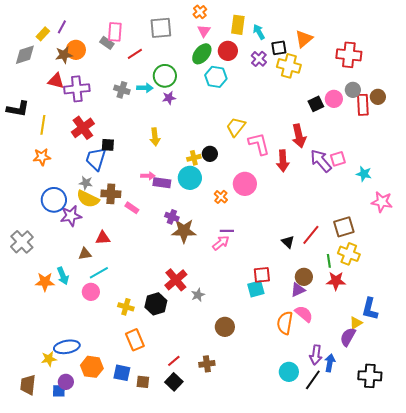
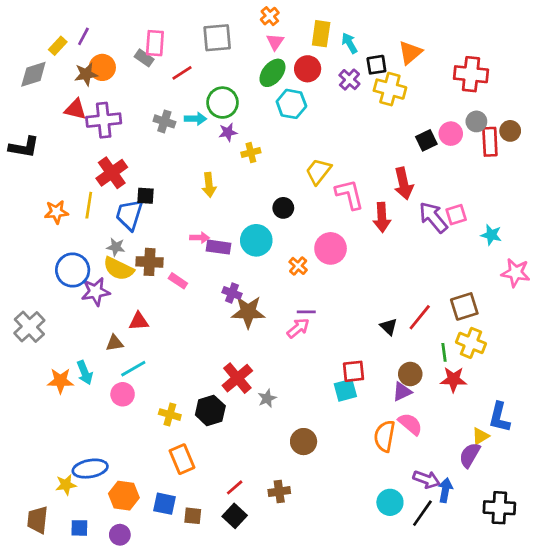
yellow line: (43, 125) -> (89, 205), moved
yellow cross: (194, 158) -> (251, 153), moved
purple arrow: (316, 355) -> (426, 479), turned -78
purple circle: (66, 382) -> (120, 535), moved

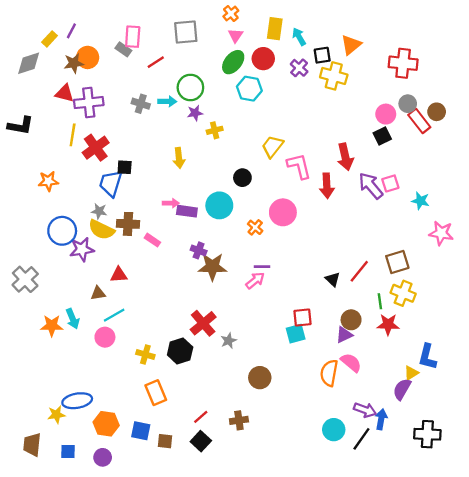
black square: (426, 140) -> (382, 136), moved
red rectangle: (490, 142) -> (419, 121), turned -35
yellow line: (89, 205) -> (73, 135), moved

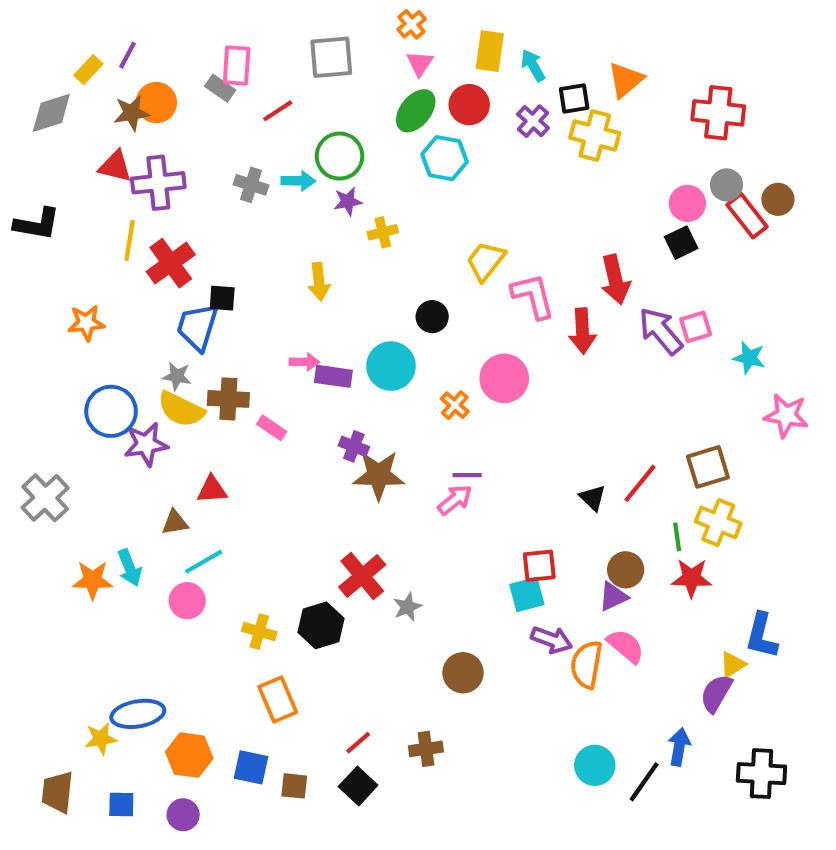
purple arrow: (365, 410) -> (552, 640), moved

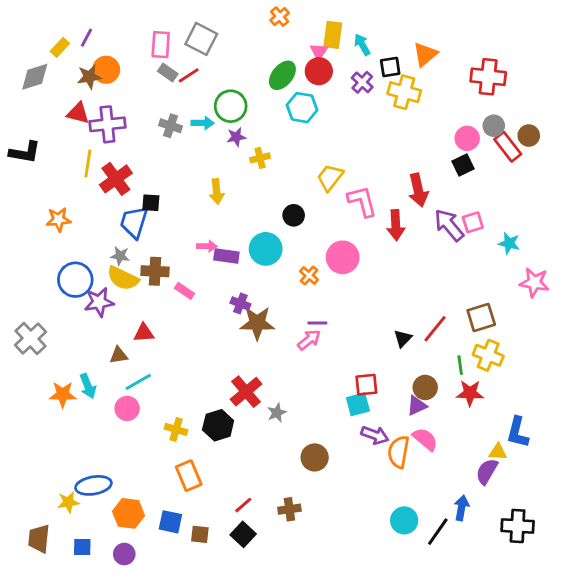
gray square: (331, 57) -> (201, 39), moved, turned 32
pink triangle: (420, 63) -> (319, 52), moved
gray rectangle: (220, 88) -> (168, 73), moved
black triangle: (593, 498) -> (403, 338), turned 30
yellow triangle: (733, 664) -> (498, 452), turned 36

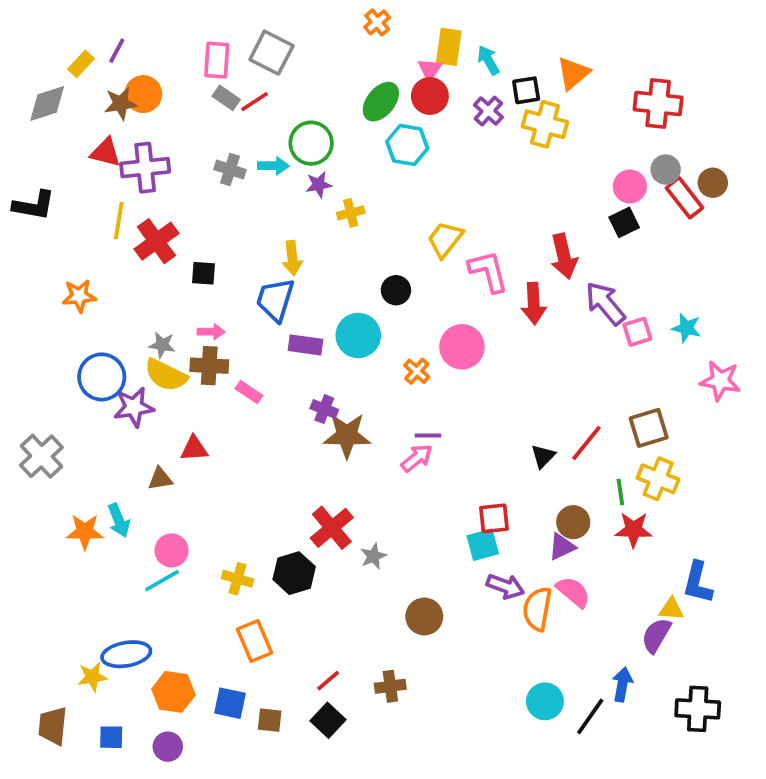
blue trapezoid: (134, 222) -> (275, 300), moved
pink square: (473, 222) -> (637, 332), moved
pink arrow: (207, 246) -> (211, 332), moved
cyan line: (138, 382) -> (162, 581), moved

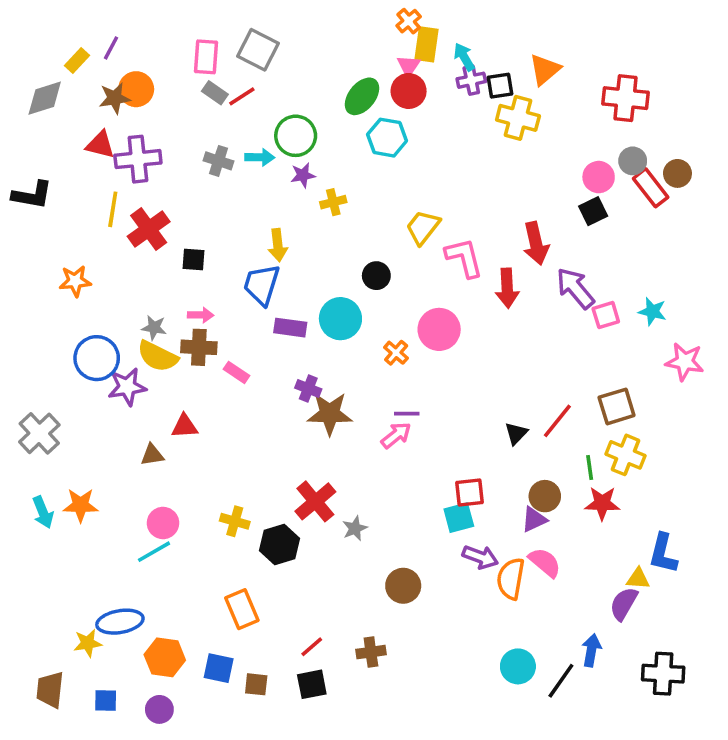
orange cross: (377, 22) -> (409, 21), moved
purple cross: (488, 111) -> (471, 80), moved, turned 36
cyan arrow: (119, 520) -> (43, 512), moved
yellow cross: (238, 579) -> (235, 521), moved
black square: (328, 720) -> (312, 684), turned 36

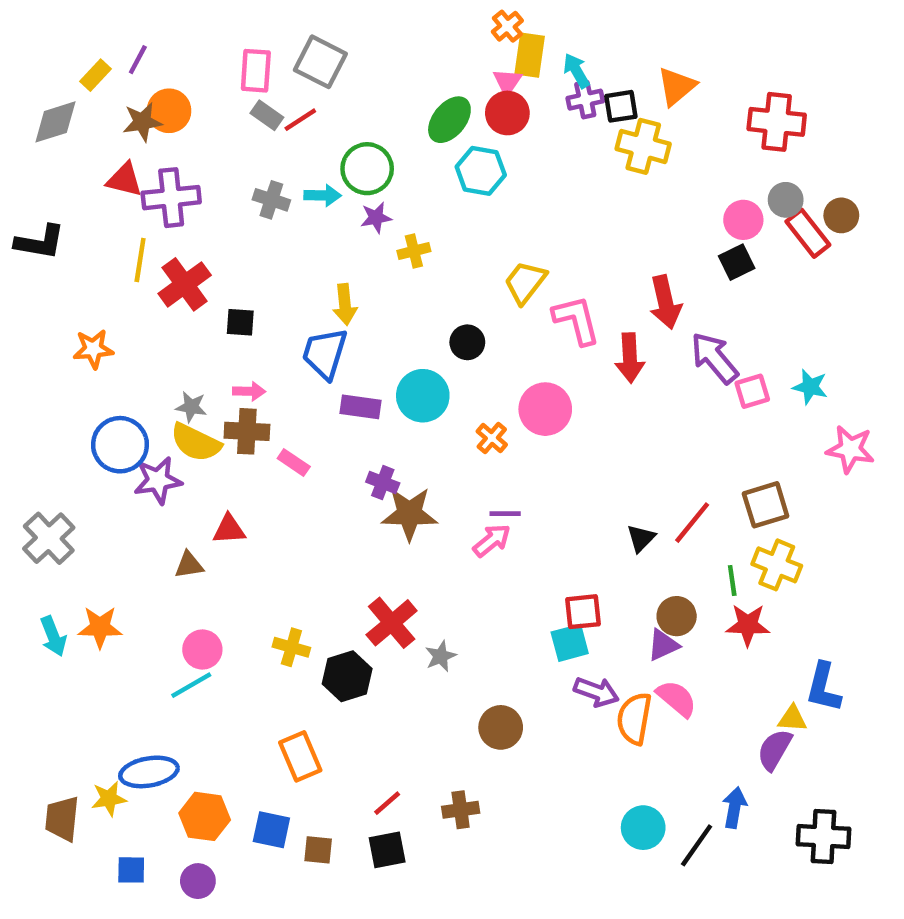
brown trapezoid: (50, 690) -> (62, 819), moved

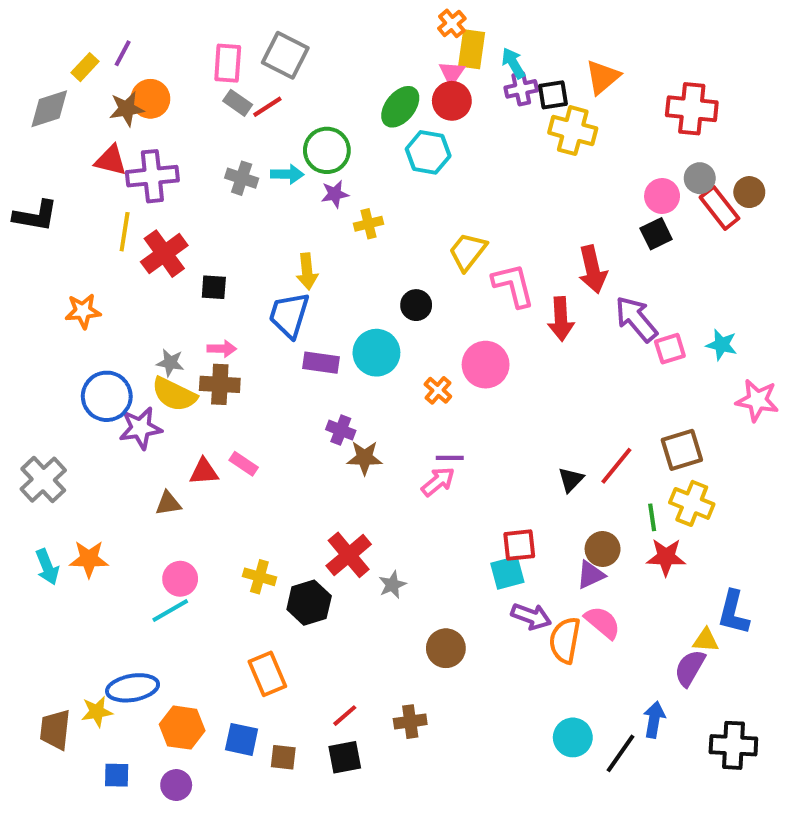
pink rectangle: (294, 463) -> (244, 464), moved
brown star: (409, 514) -> (365, 458), size x0.7

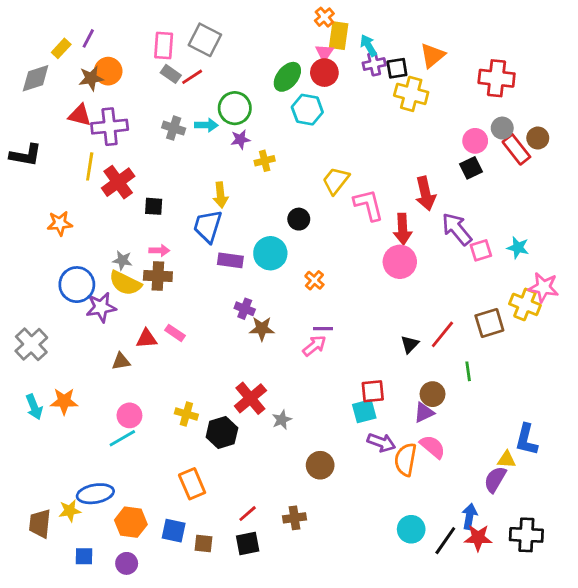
pink circle: (486, 365) -> (400, 262), moved
yellow cross: (692, 503) -> (525, 304), moved
red star: (666, 557) -> (478, 538), moved

